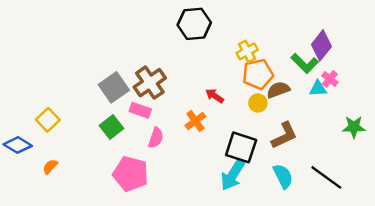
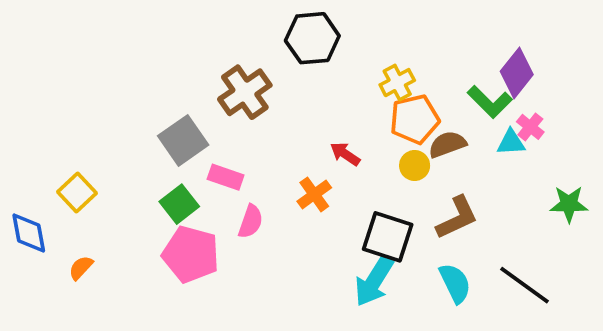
brown cross: (150, 83) -> (245, 92), moved
blue diamond: (18, 145) -> (29, 233), turned 48
pink pentagon: (131, 174) -> (191, 254), moved

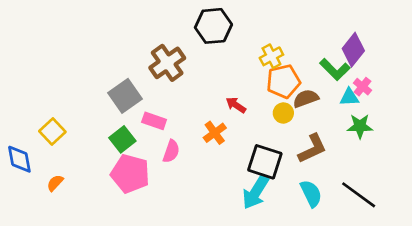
green star: (569, 204) -> (360, 126), moved

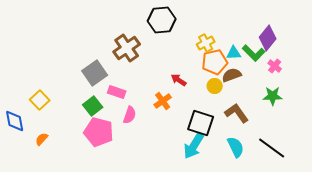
cyan triangle: (349, 97) -> (234, 53), moved
brown L-shape: (312, 149) -> (237, 113), turned -100

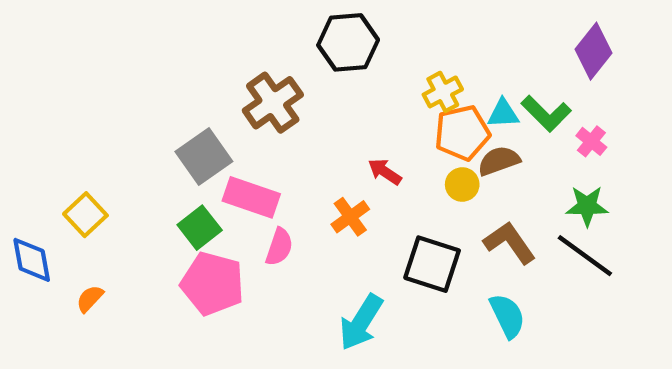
purple diamond: (268, 38) -> (593, 51), moved
pink rectangle: (117, 92) -> (251, 197), size x1.4
cyan arrow: (194, 146) -> (361, 322), moved
black line: (272, 148) -> (585, 256), moved

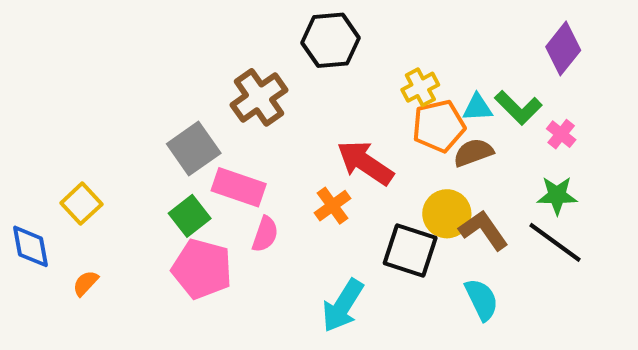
red arrow: (385, 172) -> (365, 163), size x1.8
yellow circle: (462, 184) -> (447, 214), moved, size x1.5

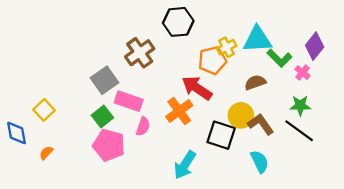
purple diamond: (563, 48) -> (315, 46), moved
cyan triangle: (477, 108) -> (257, 40), moved, size x1.8
orange pentagon: (439, 126) -> (212, 60), moved
orange cross: (333, 206) -> (179, 111), size x1.4

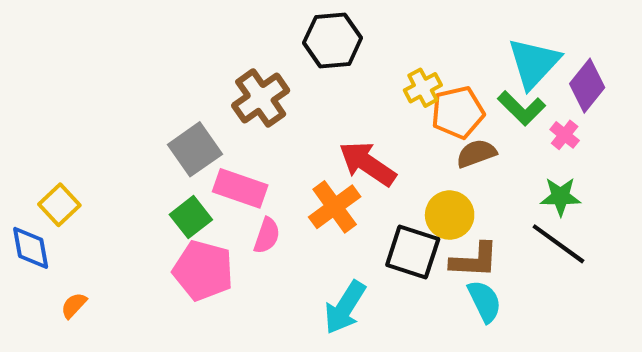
cyan triangle: (257, 40) -> (534, 63), moved, turned -44
orange pentagon: (212, 60) -> (458, 112), moved
yellow square: (44, 110) -> (59, 205), moved
brown L-shape: (261, 124) -> (474, 260), moved, turned 128
orange semicircle: (46, 153) -> (74, 305), moved

